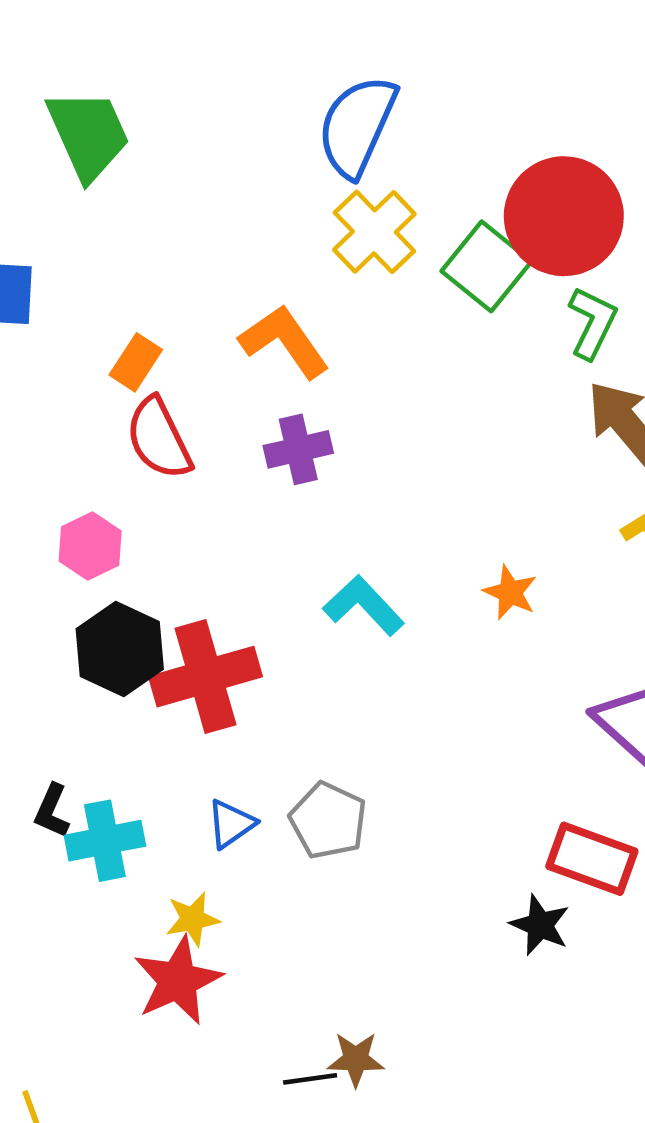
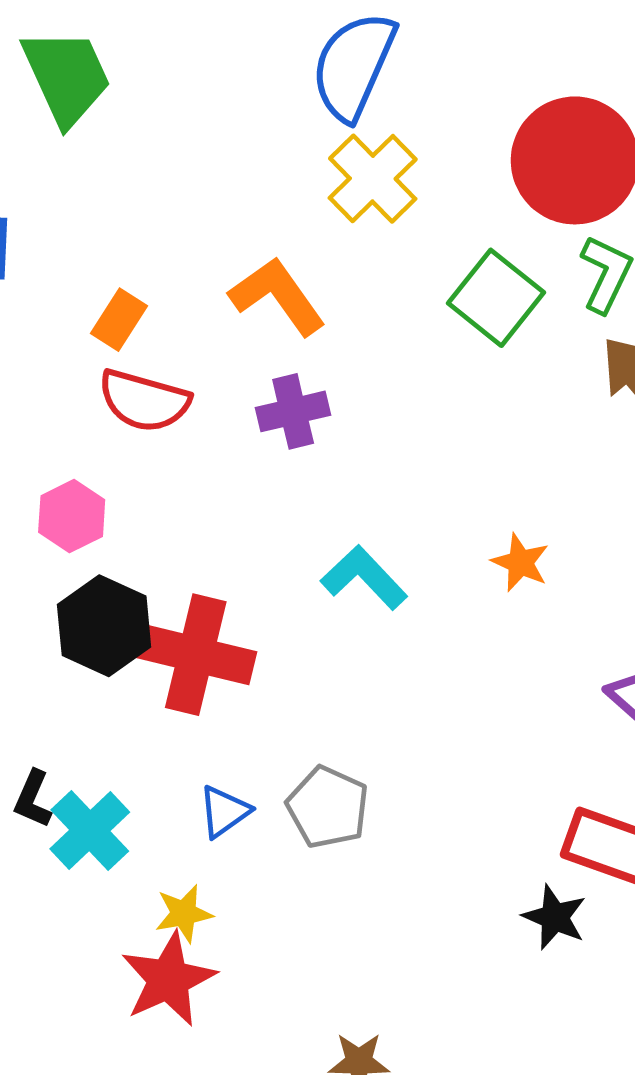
green square: (486, 266) -> (496, 298), moved
red semicircle: (159, 438) -> (144, 401), turned -48
red cross: (206, 677) -> (196, 655), turned 30
cyan cross: (105, 841) -> (90, 830), turned -32

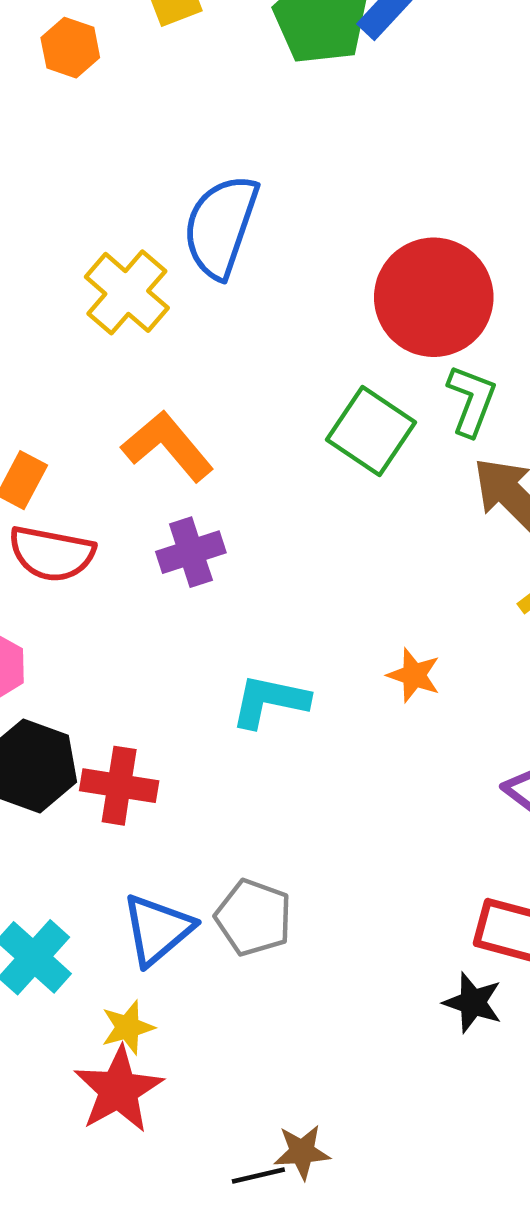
yellow cross: (373, 179) -> (127, 292), moved
cyan L-shape: (364, 577) -> (270, 701), turned -30
red cross: (196, 655) -> (119, 786), size x0.7
blue triangle: (224, 812) -> (157, 929), size x1.5

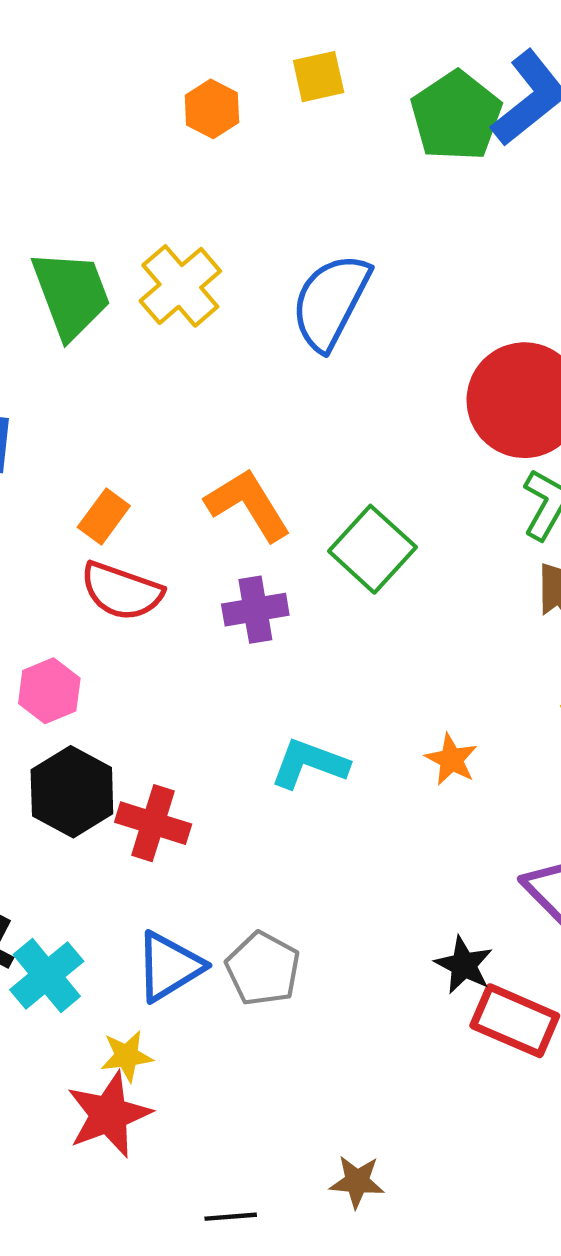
yellow cross: (127, 292) -> (180, 286), moved
green square: (371, 431) -> (372, 549), moved
black star: (473, 1002) -> (464, 965), moved
brown star: (302, 1152) -> (357, 1182), moved

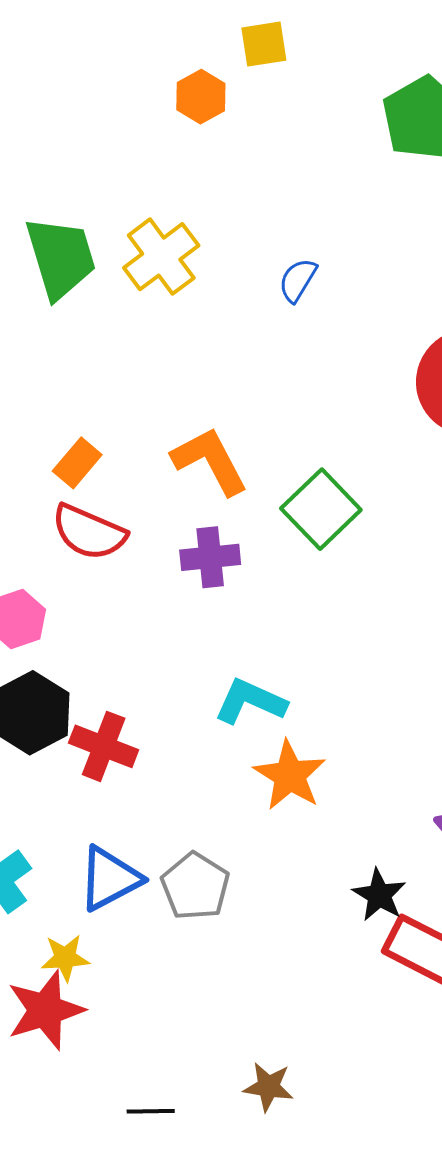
yellow square: (319, 77) -> (264, 44), moved
blue semicircle: (331, 302) -> (298, 280), size x0.5
orange star: (451, 760) -> (290, 775), moved, size x1.5

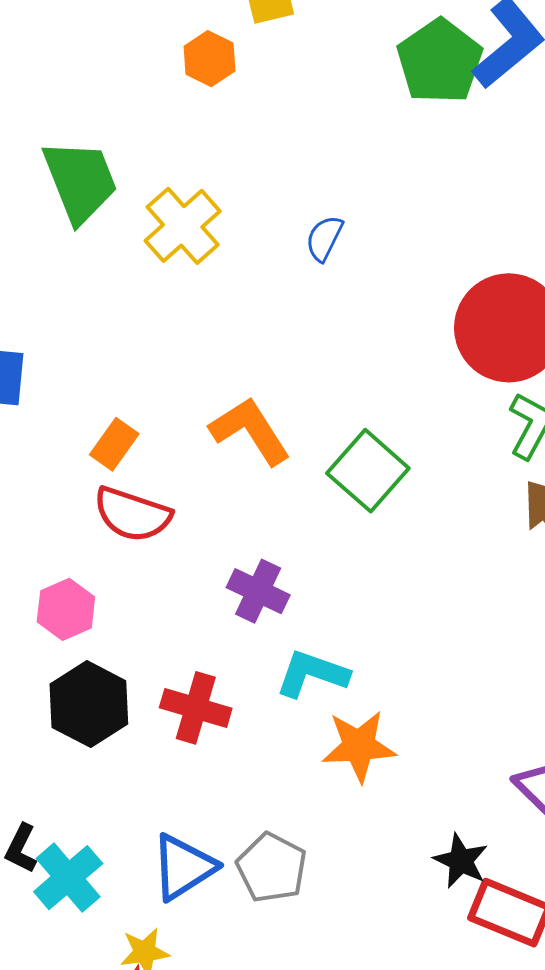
green trapezoid: (61, 258) -> (80, 181), moved
purple cross: (210, 557) -> (258, 591), moved, turned 36
red cross: (104, 746) -> (196, 708), moved
orange star: (290, 775) -> (359, 746), turned -30

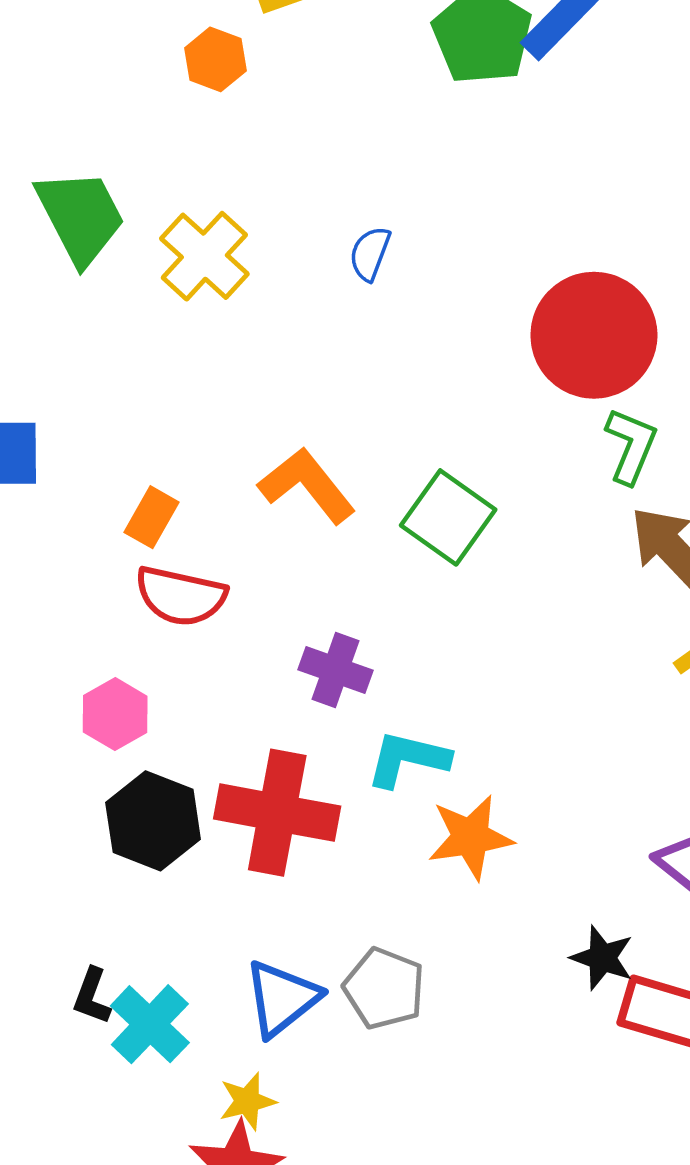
red cross: (196, 708) -> (277, 813), size x1.5

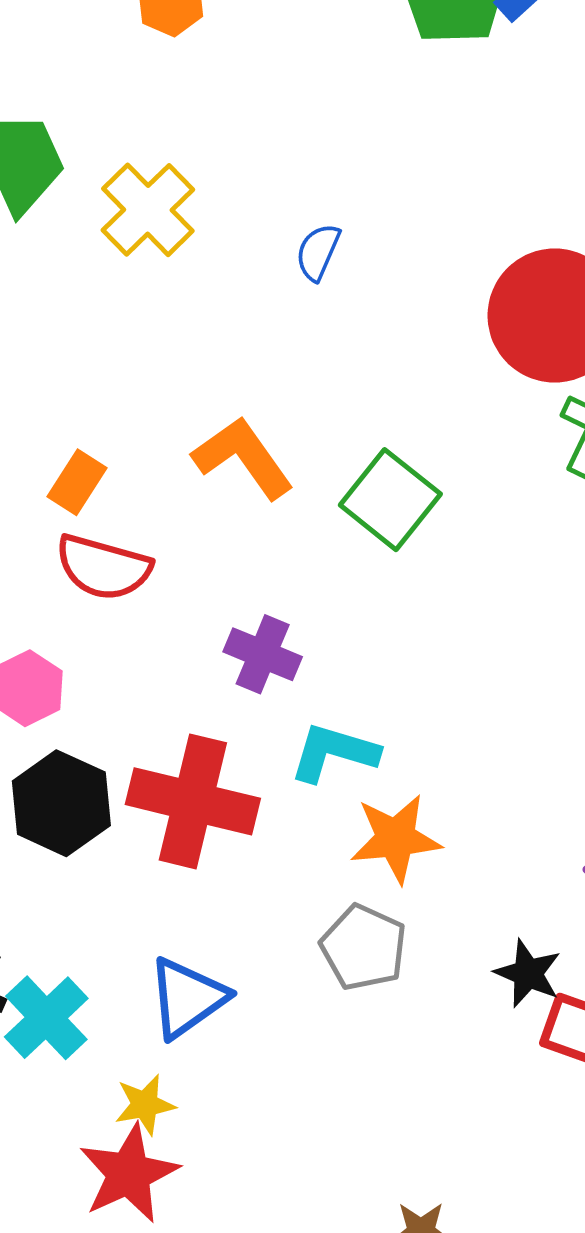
blue semicircle: (370, 254) -> (318, 252), moved
gray pentagon: (384, 988) -> (364, 947), moved

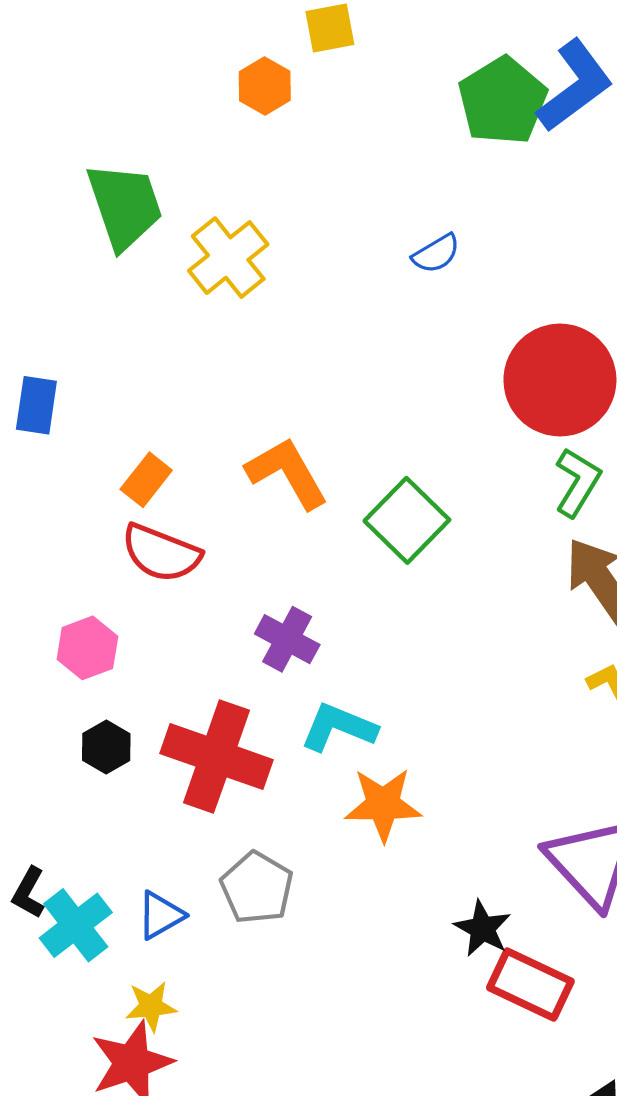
blue semicircle: (318, 252) -> (436, 254), moved, turned -150
black hexagon: (61, 803) -> (106, 747), size x0.6
gray pentagon: (364, 947) -> (257, 888), moved
blue triangle: (187, 998) -> (160, 915), moved, size x0.7

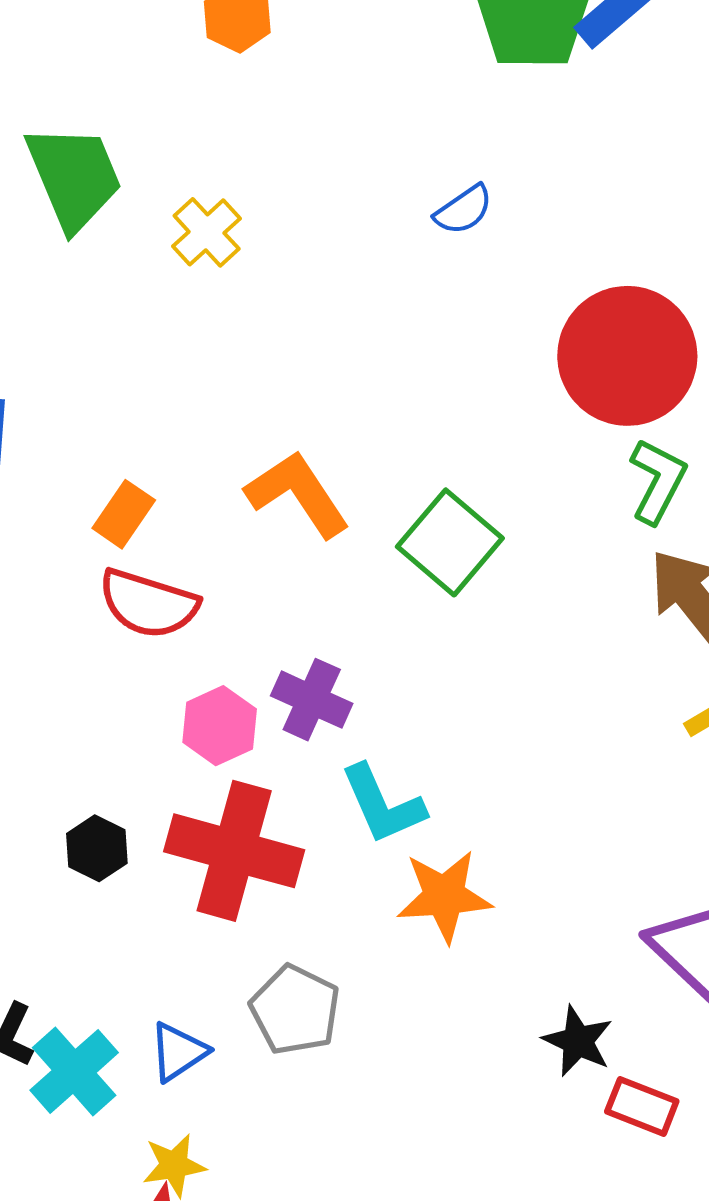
yellow cross: (228, 258) -> (207, 232), size x0.7
pink hexagon: (87, 648) -> (220, 726), moved
cyan L-shape: (339, 727) -> (383, 804), turned -132
red rectangle: (530, 985) -> (642, 1106), size x0.7

